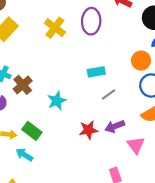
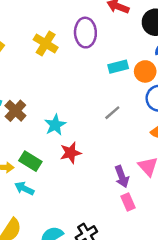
cyan rectangle: (96, 72) -> (118, 67), moved
purple arrow: (115, 126) -> (122, 177), moved, turned -84
red star: (88, 130) -> (71, 153), moved

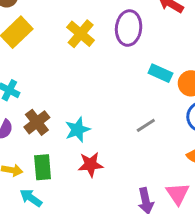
cyan rectangle: (118, 67) -> (160, 73), turned 30
brown cross: (15, 111) -> (37, 122), moved
green rectangle: (30, 161) -> (43, 167), turned 45

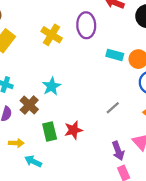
gray line: (146, 125) -> (113, 108), moved
cyan star: (78, 130) -> (52, 86), moved
green rectangle: (43, 167) -> (50, 131), moved

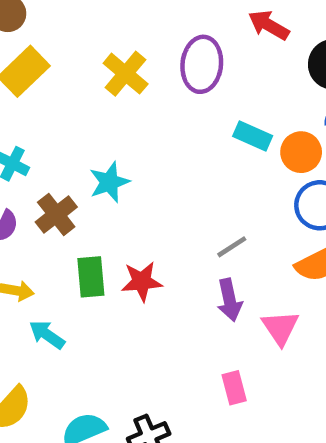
purple arrow: (118, 151) -> (229, 300), moved

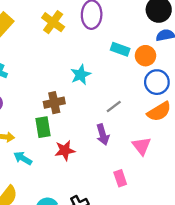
cyan star: (109, 182) -> (81, 75), moved
brown cross: (56, 215) -> (54, 103), moved, turned 30
red star: (142, 281) -> (65, 150), moved
purple arrow: (229, 300) -> (103, 135), moved

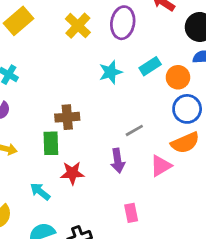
cyan rectangle: (120, 49) -> (150, 66), turned -60
cyan star: (81, 75) -> (110, 72), moved
pink triangle: (141, 146) -> (161, 166), moved, turned 30
cyan arrow: (23, 158) -> (40, 192), moved

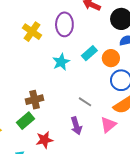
gray line: (134, 130) -> (85, 102), turned 72
green rectangle: (51, 143) -> (26, 121), turned 60

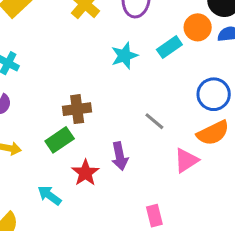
orange circle: (111, 58) -> (198, 27), moved
purple arrow: (76, 126) -> (120, 156), moved
red star: (44, 140) -> (85, 173), turned -30

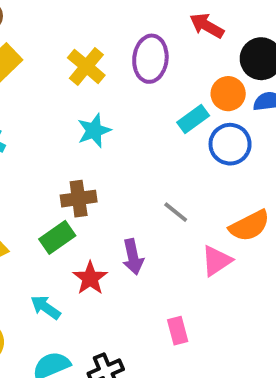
cyan star: (124, 56) -> (94, 131), moved
blue circle: (214, 94) -> (230, 144), moved

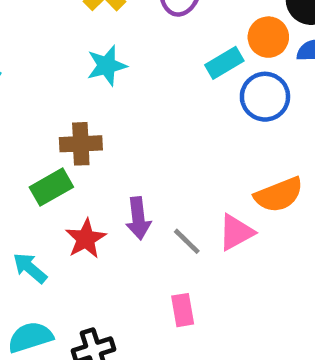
gray line: (176, 212) -> (187, 241), moved

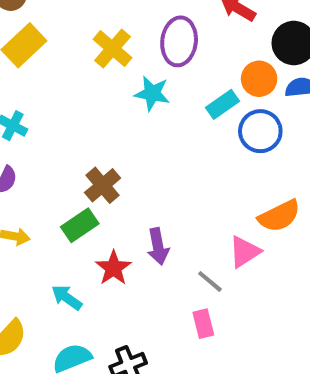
cyan star: (107, 66) -> (152, 93), moved, turned 30
brown cross: (81, 144) -> (103, 185), turned -33
gray line: (187, 241) -> (210, 281), moved

